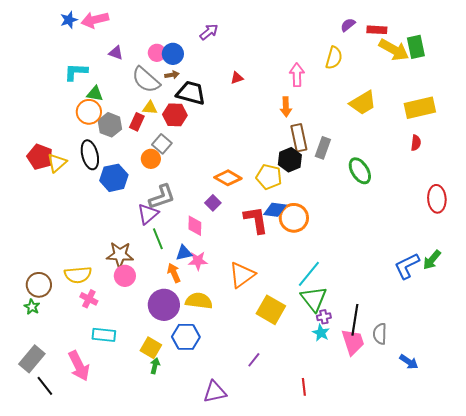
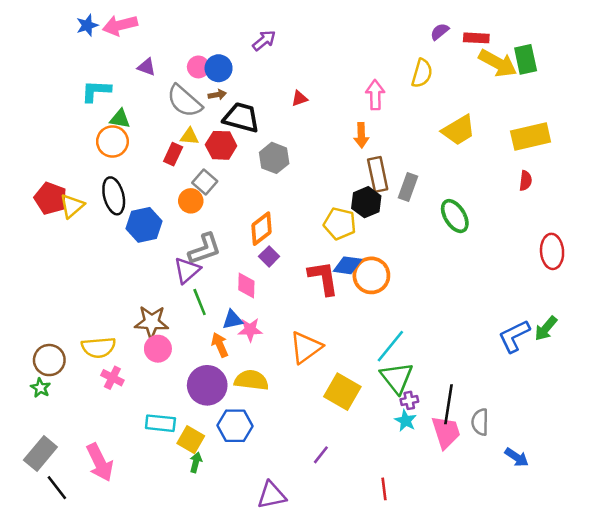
gray hexagon: (110, 125) -> (274, 158), moved
orange diamond: (228, 178) -> (262, 229), moved, turned -68
cyan rectangle: (104, 335) -> (160, 423), moved

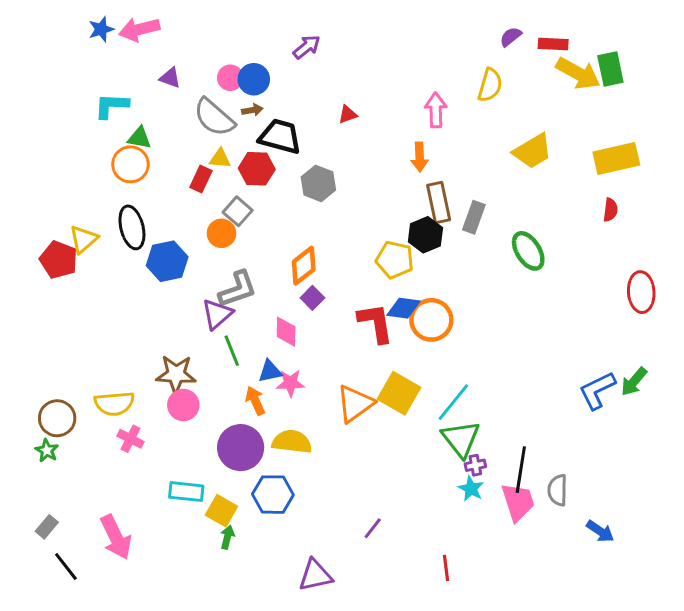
red pentagon: (51, 198) -> (59, 260), moved
yellow square: (342, 392) -> (399, 393), moved
gray rectangle: (40, 454) -> (47, 527), size x0.6

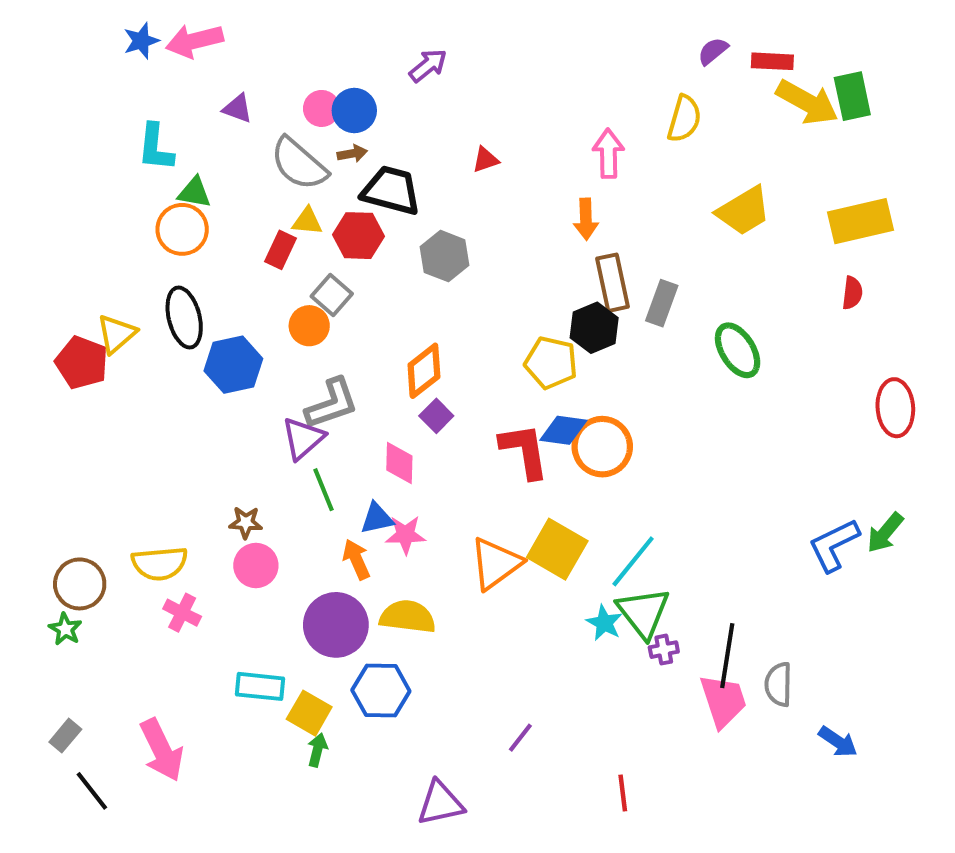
cyan L-shape: (111, 106) -> (155, 147), turned -87
brown star: (176, 374) -> (246, 522), size x0.6
cyan star: (471, 489) -> (604, 623), moved

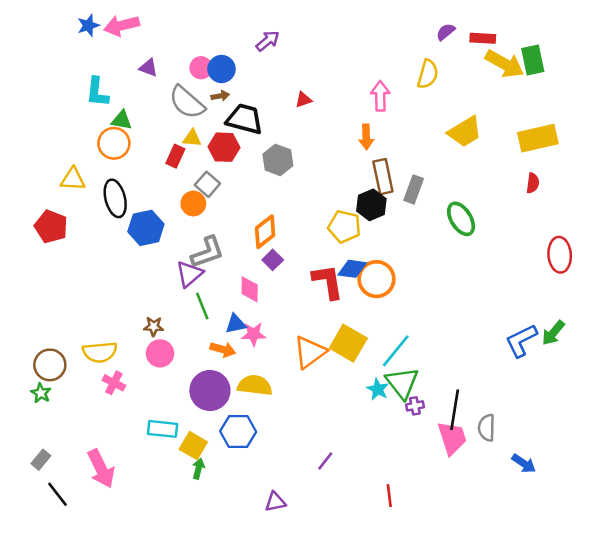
yellow triangle: (117, 334) -> (73, 179), moved, turned 44
orange arrow: (356, 559) -> (223, 350), turned 130
purple triangle: (440, 803) -> (275, 502), size x0.7

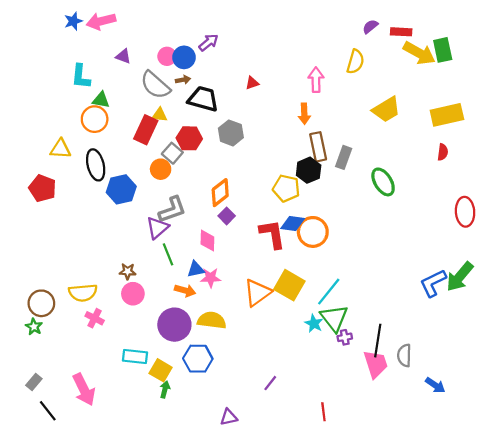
purple arrow: (268, 41) -> (208, 42), moved
red hexagon: (224, 147) -> (189, 138), moved
red rectangle: (175, 156) -> (146, 130), size x1.5
green arrow: (553, 333) -> (460, 277), size x1.4

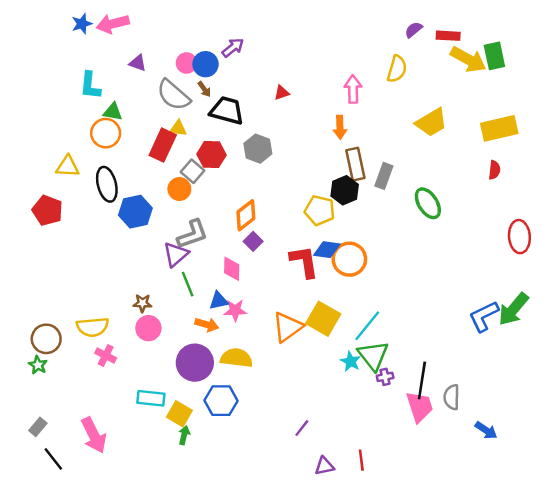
brown arrow: (183, 80) -> (204, 89), turned 64
purple triangle: (229, 417) -> (324, 466), moved

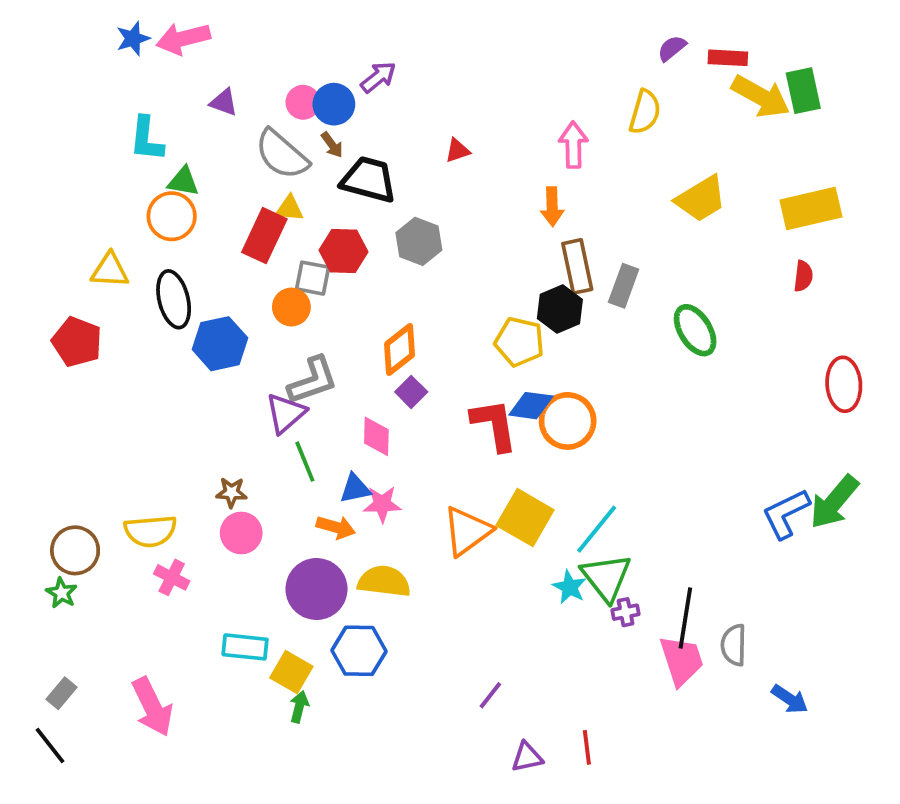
gray square: (192, 171) -> (313, 278), turned -30
black line: (53, 459) -> (50, 745), moved

